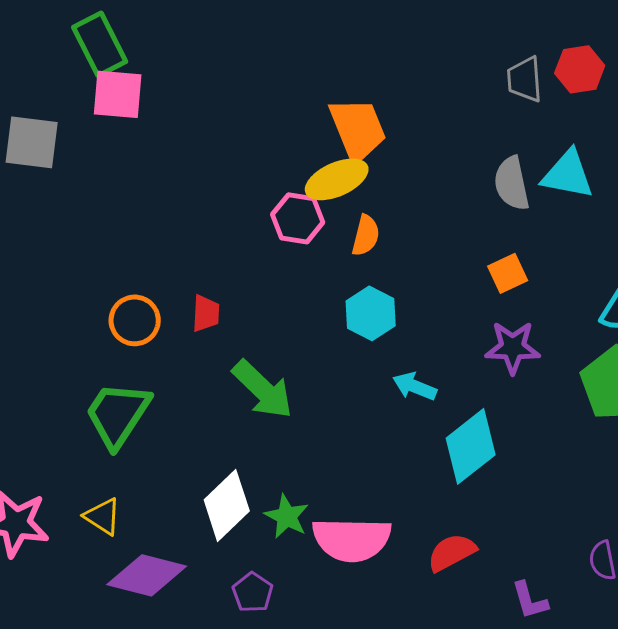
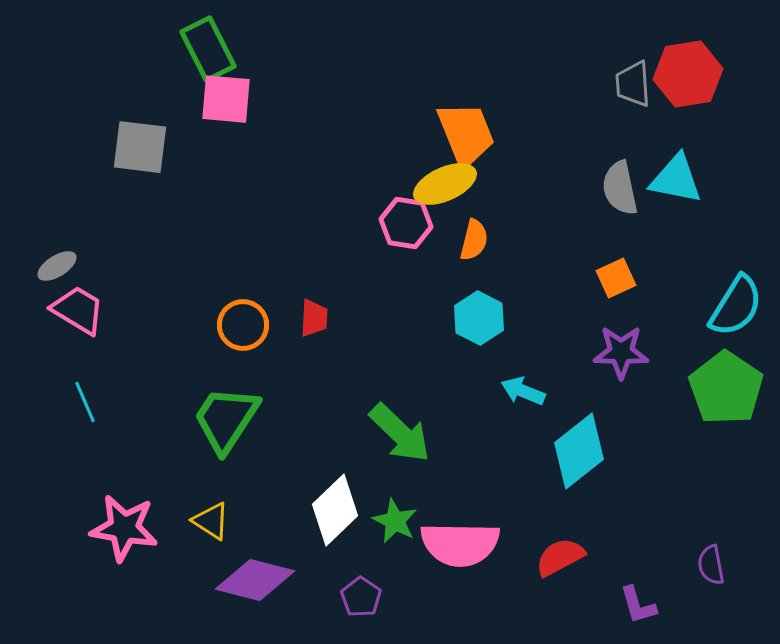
red hexagon: (580, 69) -> (688, 74), size x1.4
green arrow: (263, 389) -> (400, 433), moved

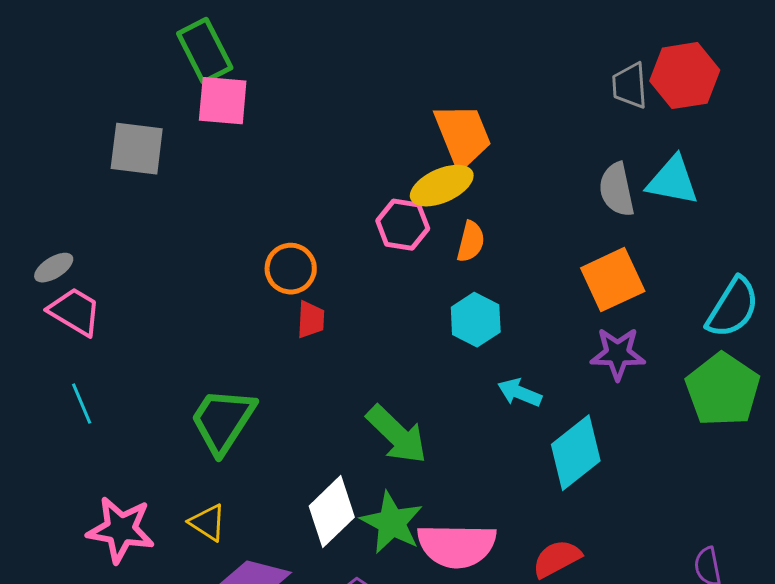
orange square: (616, 278) -> (613, 280), size x1.6
orange circle: (243, 325) -> (291, 269), moved
green star: (395, 521) -> (392, 523), size x1.4

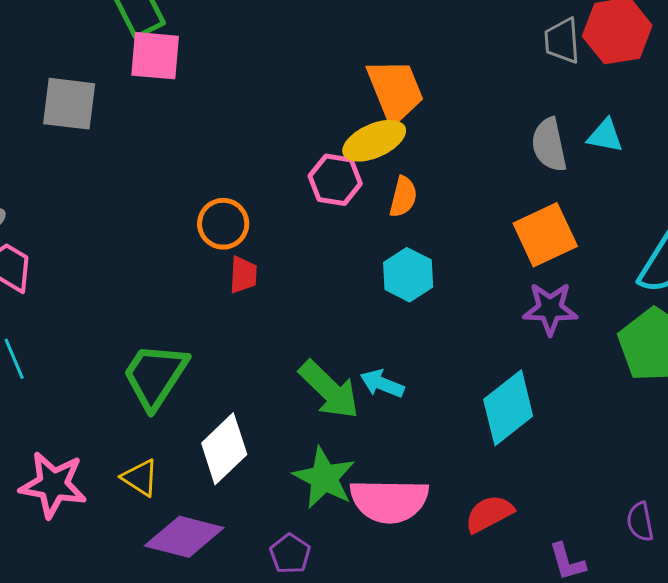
cyan triangle: (673, 181) -> (605, 136), size x0.7
cyan arrow: (520, 393) -> (382, 384), moved
white diamond: (332, 512) -> (224, 449), moved

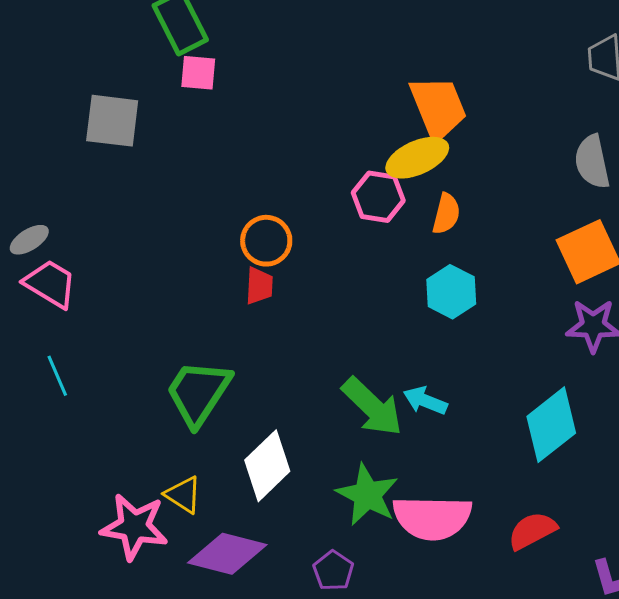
pink square: (155, 56) -> (198, 73), size x0.7
red trapezoid: (243, 275) -> (259, 286), moved
pink star: (53, 485) -> (134, 527), moved

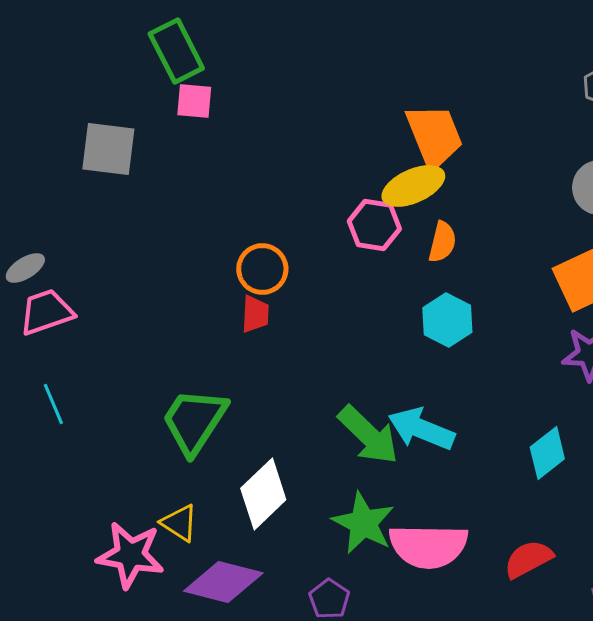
pink trapezoid: (50, 284) -> (46, 312), turned -50
cyan arrow: (425, 401) -> (421, 429), size x1.5
cyan diamond: (551, 425) -> (547, 453), size x0.7

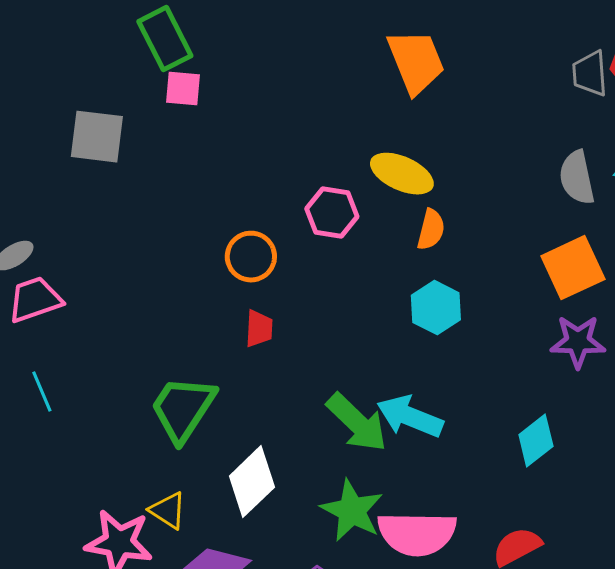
orange trapezoid: (434, 136) -> (416, 62), moved
yellow ellipse: (413, 186) -> (402, 174), turned 48
pink hexagon: (374, 225) -> (332, 213), moved
red trapezoid: (255, 314) -> (259, 329), moved

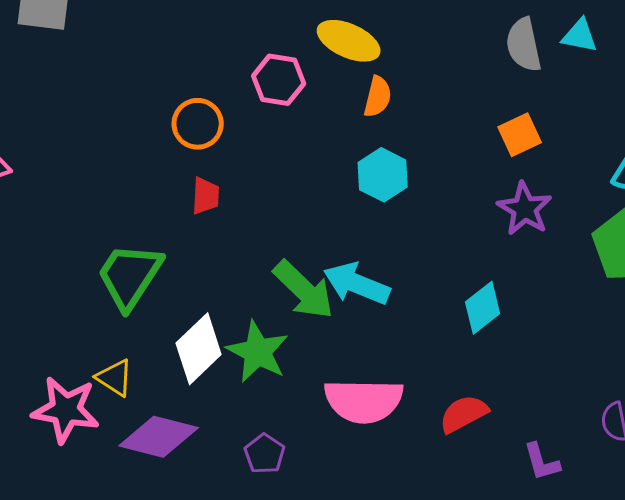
orange square: (573, 268) -> (520, 135), size x0.7
purple star: (578, 342) -> (525, 209), turned 30
green star: (352, 511) -> (258, 352), moved

